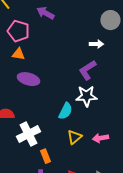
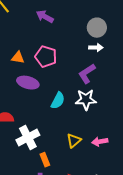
gray circle: (110, 20) -> (97, 28), moved
pink pentagon: (18, 31) -> (46, 57), moved
cyan semicircle: (65, 111) -> (58, 101), moved

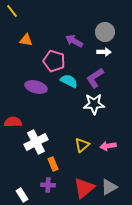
purple arrow: (45, 17) -> (74, 41), moved
orange triangle: (18, 58) -> (26, 40), moved
cyan semicircle: (58, 101) -> (69, 81), moved, turned -90

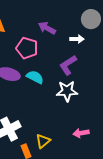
gray circle: (105, 32) -> (91, 19), moved
cyan semicircle: (69, 81) -> (35, 77), moved
yellow triangle: (82, 145) -> (43, 141), moved

